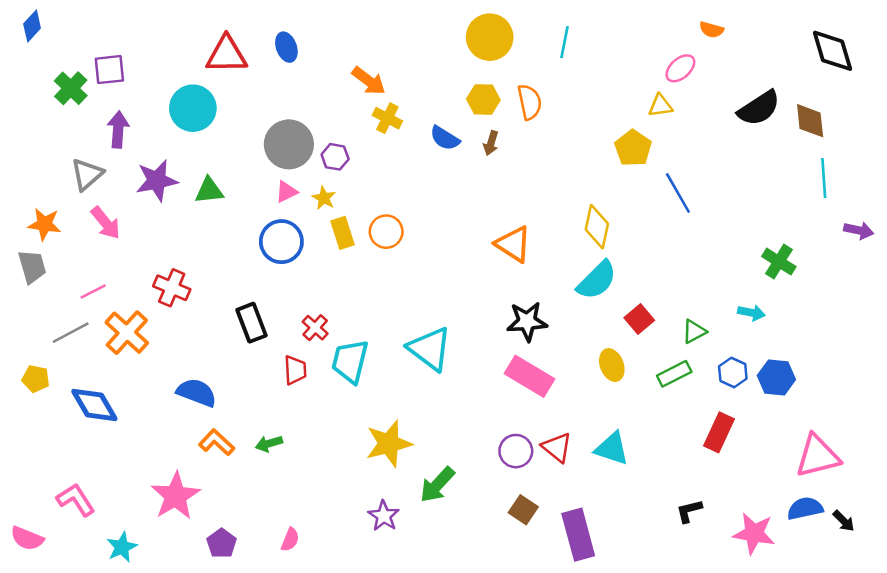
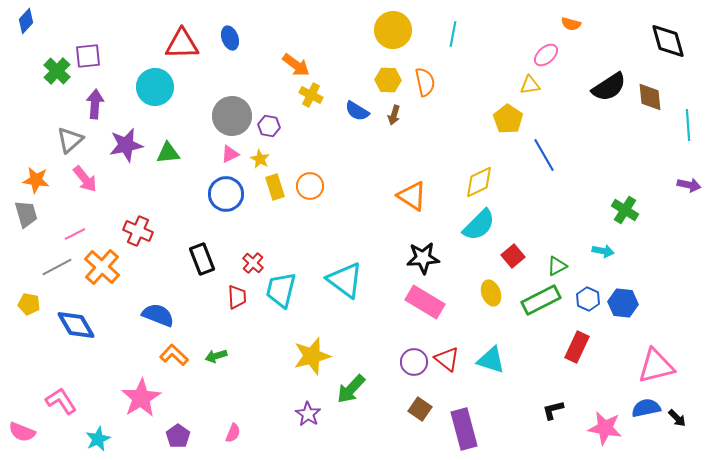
cyan line: (824, 178) -> (688, 125), moved
yellow diamond: (597, 227) -> (479, 182), turned 52
green rectangle: (674, 374) -> (541, 300), size x1.4

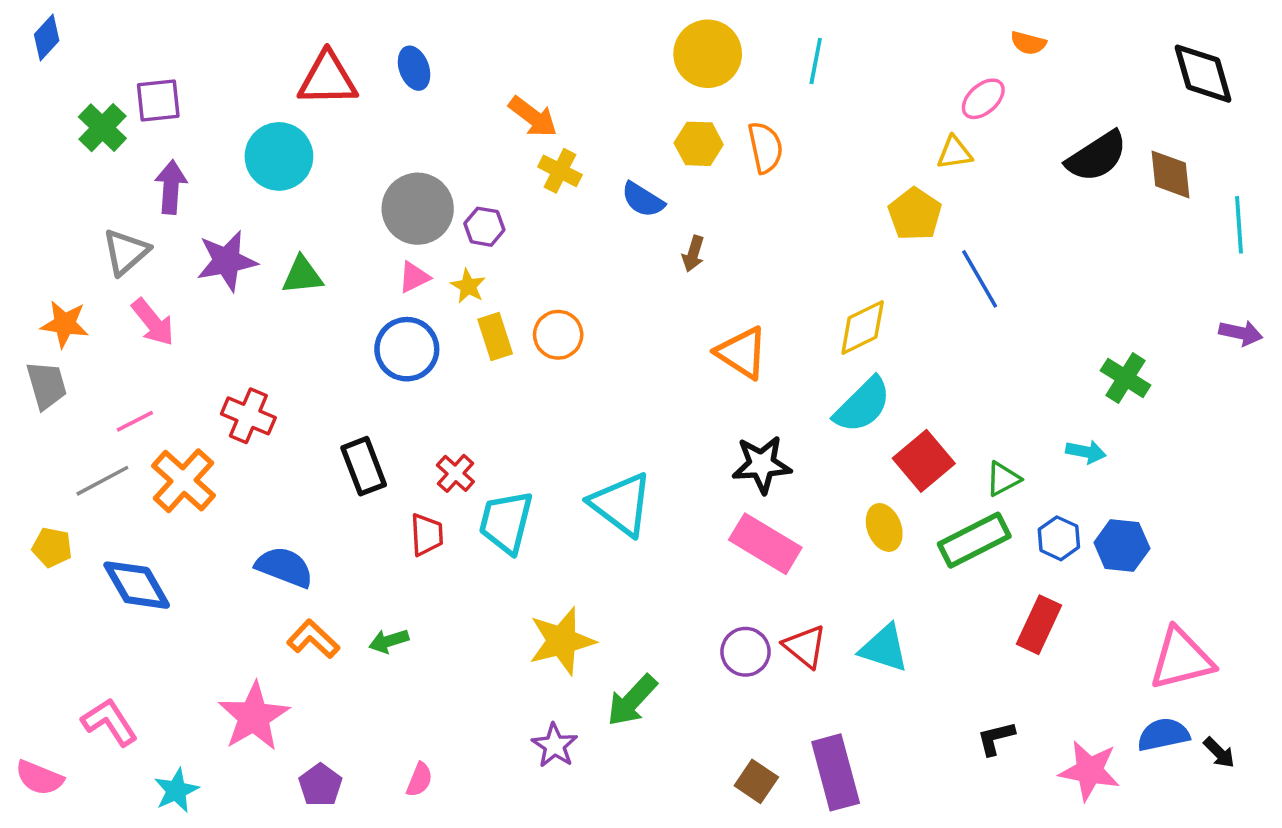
brown arrow: (394, 115) -> (693, 254), moved
red square: (513, 256) -> (924, 461), size x1.4
brown square: (420, 409) -> (756, 781), moved

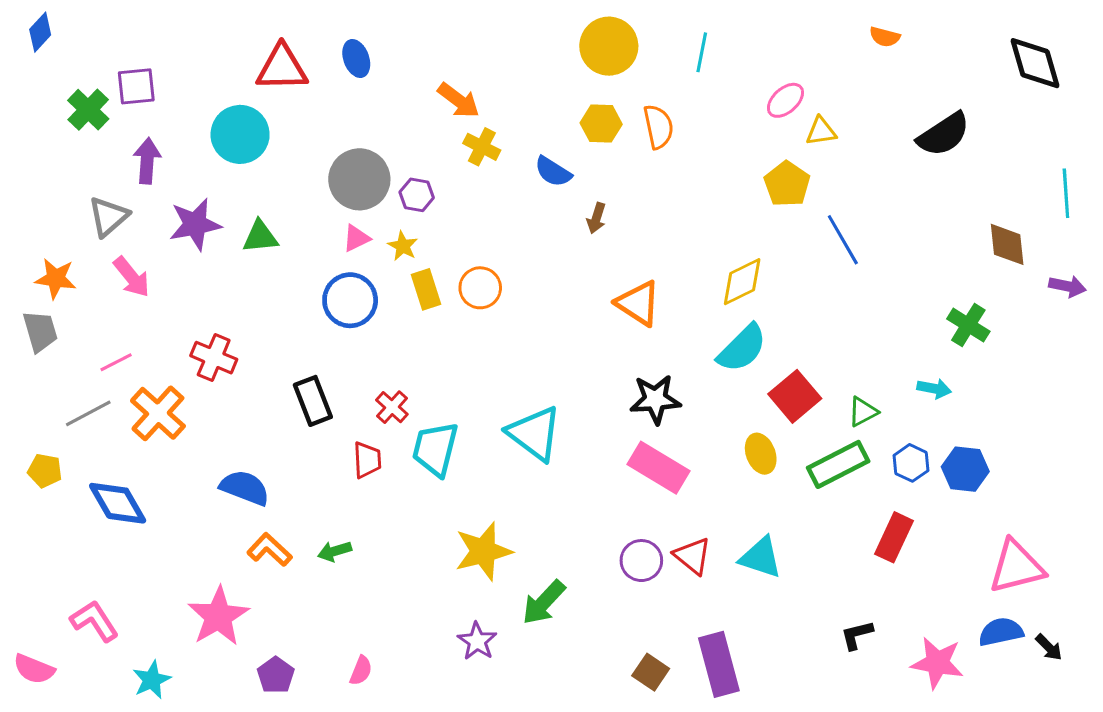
pink ellipse: (983, 99) -> (785, 100), moved
brown diamond: (1171, 174) -> (1007, 244), moved

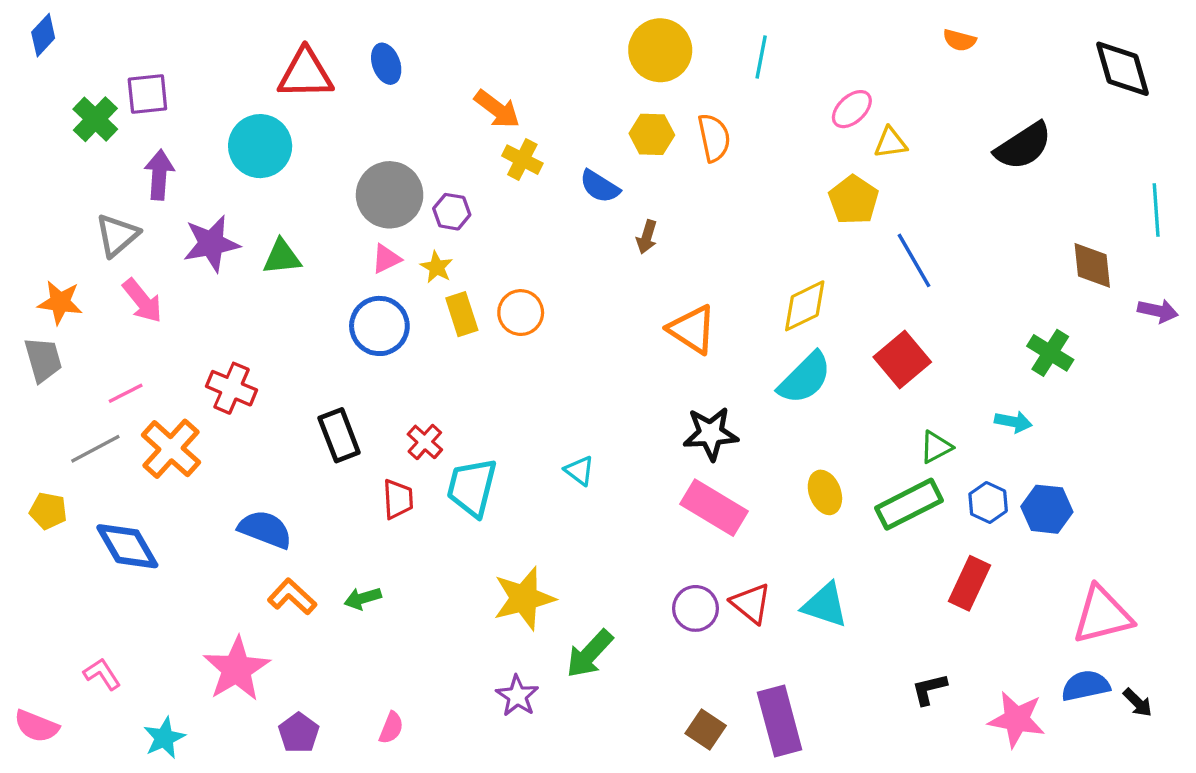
red square: (795, 396) -> (902, 360), moved
cyan triangle: (534, 433) -> (580, 471), size x0.5
pink L-shape: (94, 621) -> (102, 674), size x0.7

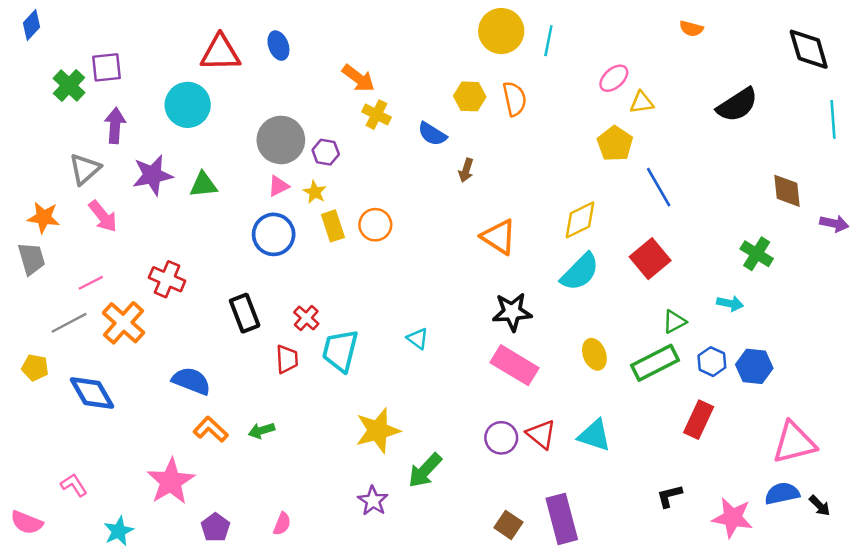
yellow circle: (660, 50) -> (501, 31), moved
cyan line: (1156, 210) -> (833, 119), moved

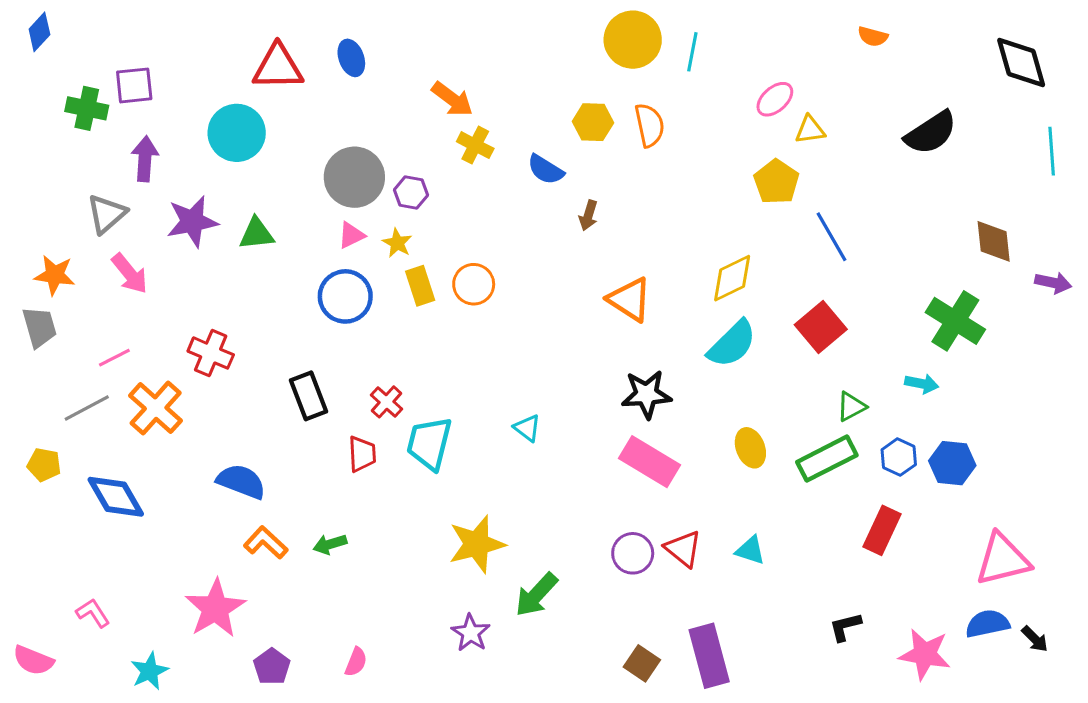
green cross: (69, 85) -> (87, 108), turned -32
green cross: (757, 254) -> (955, 321), size x1.4
cyan triangle: (594, 435) -> (750, 550), size x0.7

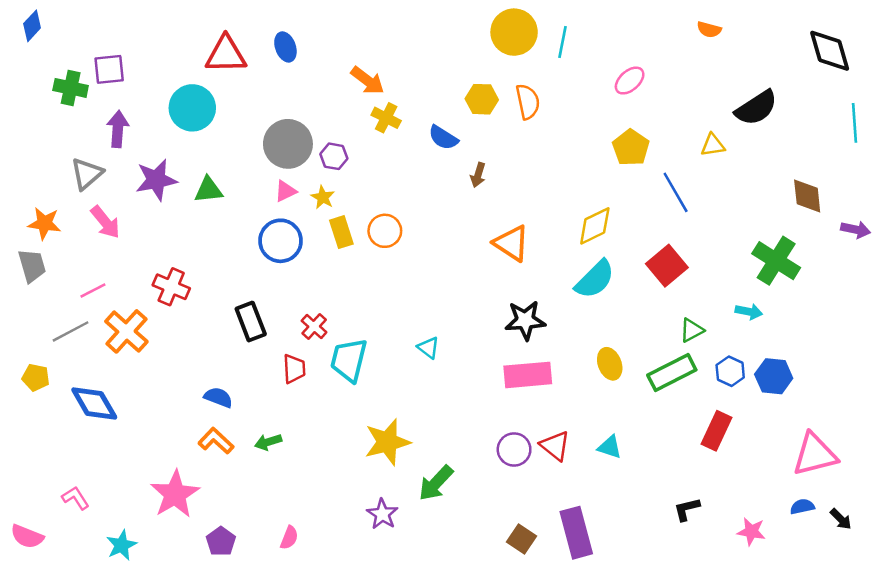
yellow triangle: (810, 130) -> (713, 145), moved
pink rectangle: (650, 462) -> (528, 375), turned -36
blue semicircle: (241, 481) -> (218, 397), moved, size x0.7
blue semicircle: (987, 624) -> (802, 507), size x0.7
pink star: (925, 654) -> (751, 531), size x0.7

